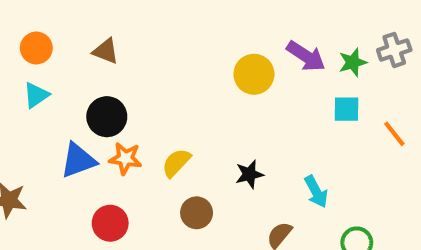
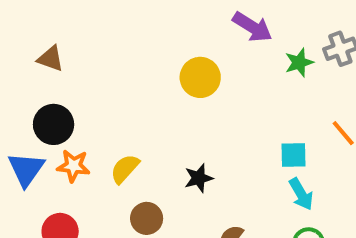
purple arrow: (306, 56) -> (252, 27), moved
cyan square: (346, 109) -> (294, 155), moved
blue triangle: (78, 160) -> (26, 169), turned -33
cyan arrow: (316, 192) -> (301, 194), moved

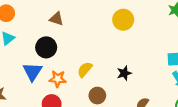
brown triangle: (50, 59) -> (57, 19), moved
orange star: (73, 166) -> (58, 79), moved

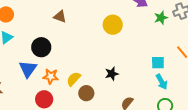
brown triangle: (57, 19) -> (60, 17), moved
yellow semicircle: (85, 70) -> (74, 79), moved

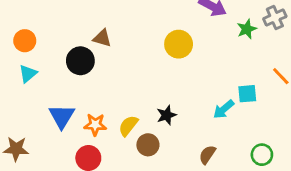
black circle: (41, 47) -> (80, 61), moved
black star: (112, 74) -> (167, 115), moved
cyan arrow: (162, 82) -> (224, 109), moved, turned 84

